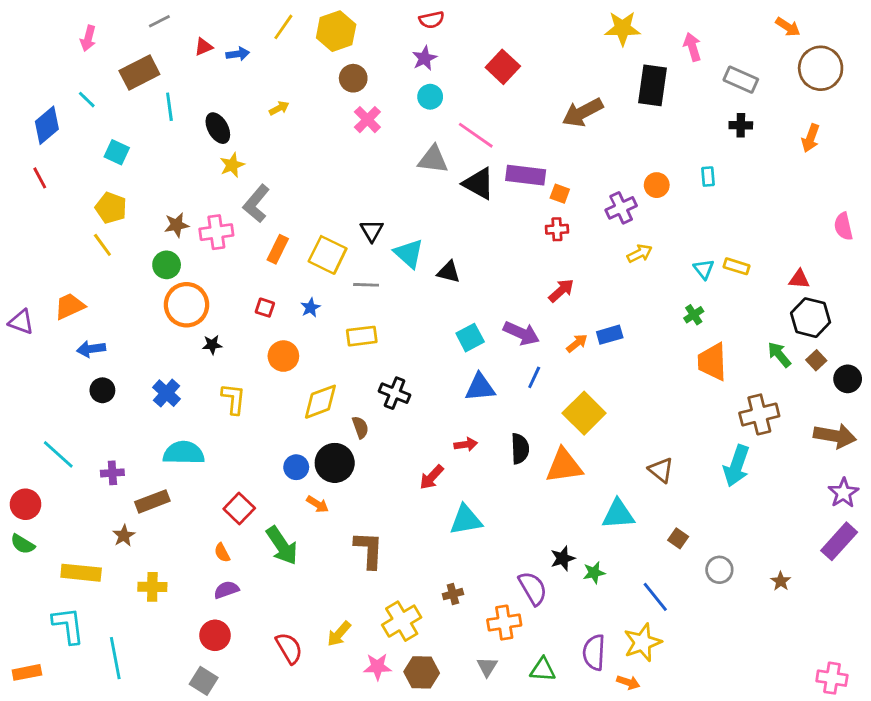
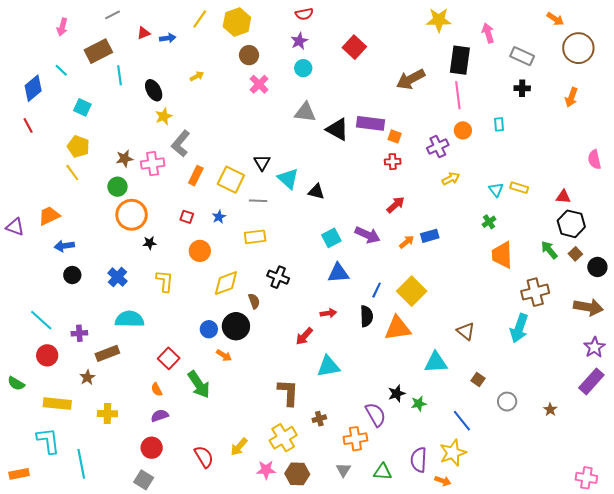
pink line: (476, 135) -> (458, 95), moved, turned 48
blue line: (534, 377) -> (377, 290), moved
red circle: (25, 504) -> (47, 355), moved
brown L-shape: (369, 550) -> (288, 392), moved

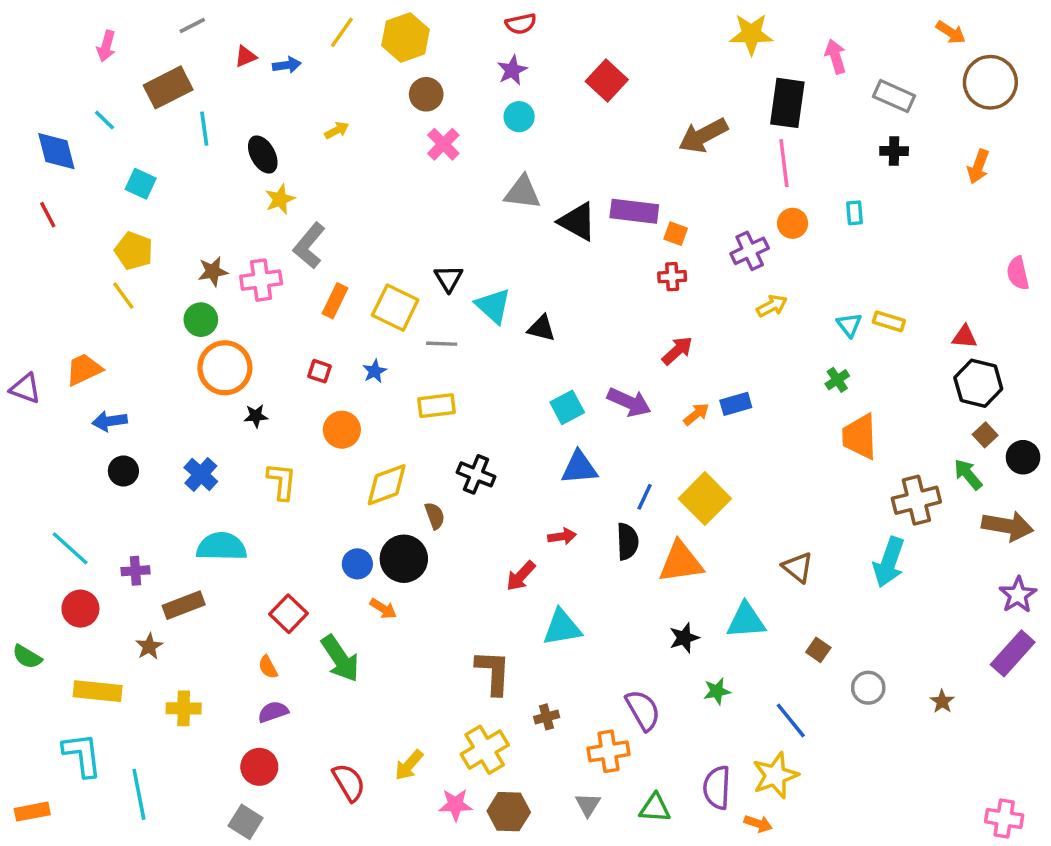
blue diamond: (33, 88) -> (56, 151), turned -64
green arrow: (549, 250) -> (968, 474), moved
black star: (397, 393) -> (684, 638), moved

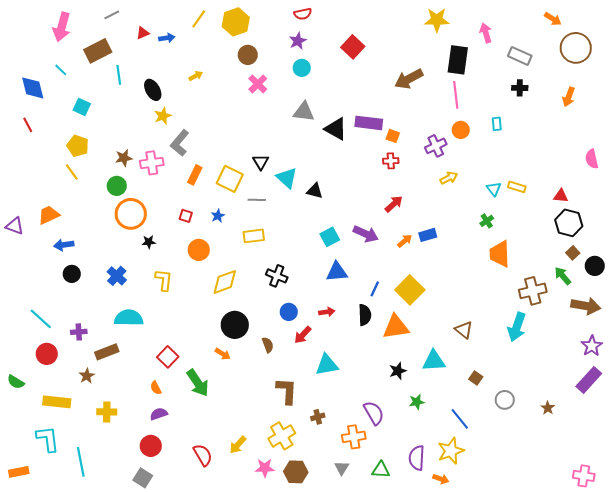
pink arrow: (106, 46) -> (62, 27), size x1.6
brown semicircle: (435, 516) -> (268, 345), moved
blue circle: (357, 564) -> (289, 312), moved

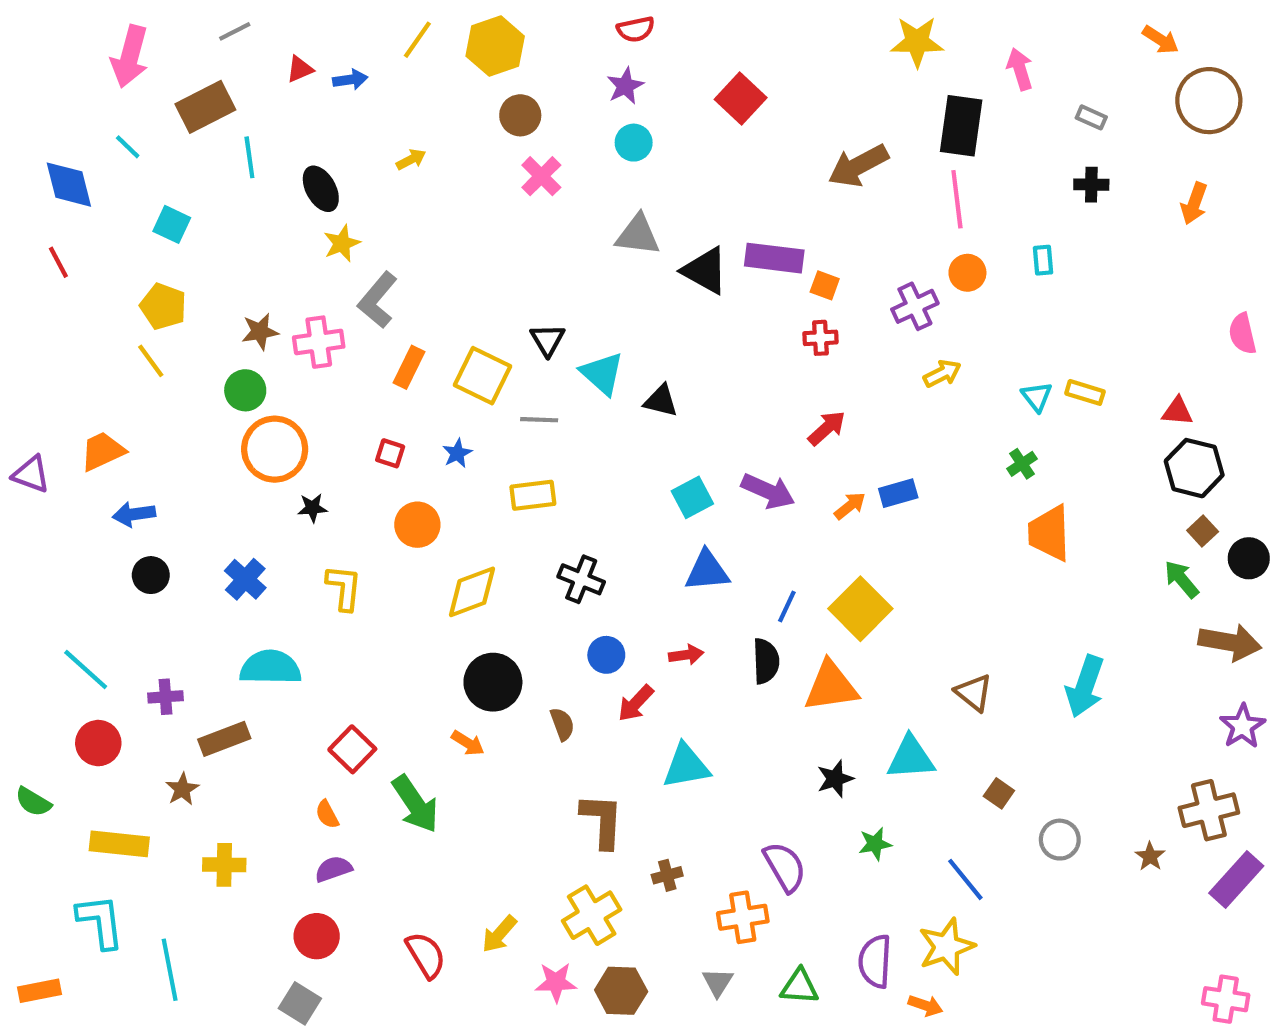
gray rectangle: (520, 56) -> (1091, 117), size x0.6
brown cross: (533, 291) -> (1209, 810), moved
purple rectangle: (589, 380) -> (1236, 879), moved

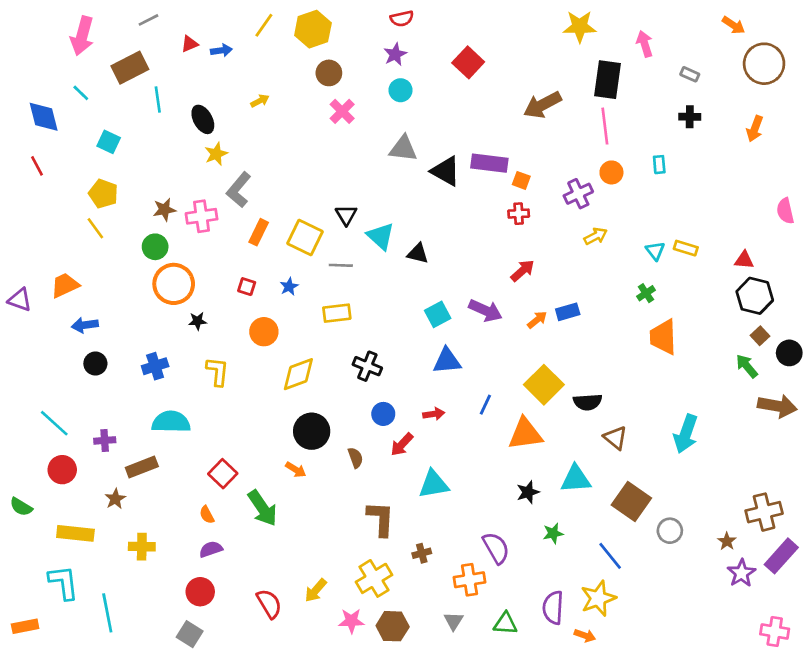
blue cross: (245, 579) -> (155, 366), turned 30
blue line: (787, 607) -> (485, 405), moved
black semicircle: (766, 661) -> (588, 402), moved, turned 88
purple star: (1242, 726) -> (741, 573), moved
brown square: (999, 793) -> (631, 501), size x2.0

